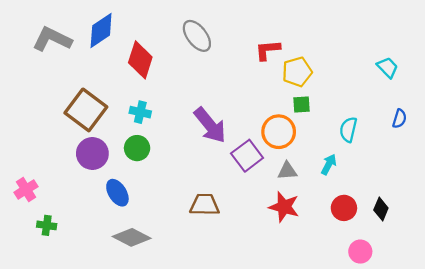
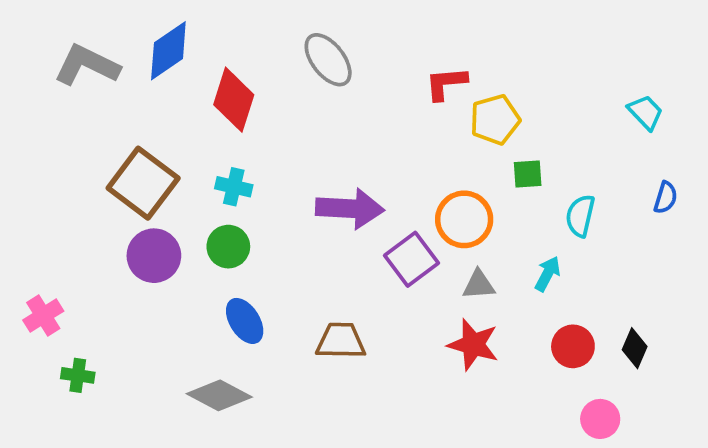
green square: (301, 104) -> (528, 174), moved
purple arrow: (210, 125) -> (350, 208), turned -48
blue ellipse: (117, 193) -> (245, 321), moved

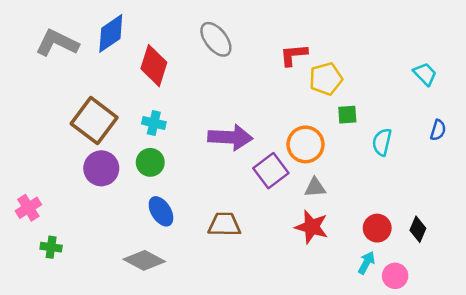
cyan arrow: (548, 274) -> (366, 263), moved

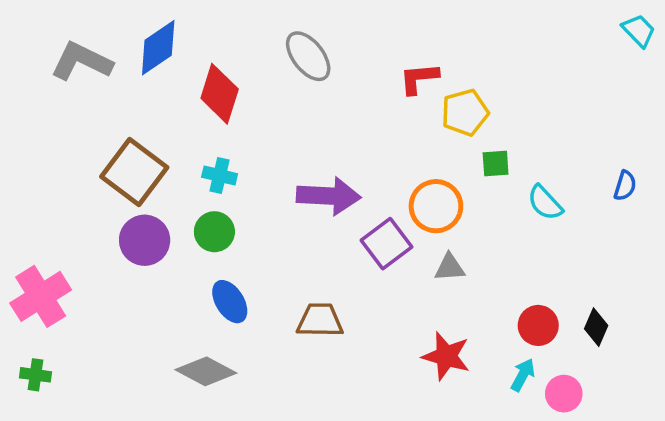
cyan trapezoid: (425, 74) -> (639, 31), moved
cyan semicircle: (382, 142) -> (545, 203), turned -56
pink cross: (28, 208) -> (41, 296), size x1.6
red star: (311, 227) -> (446, 356), moved
green cross: (51, 247) -> (36, 375), moved

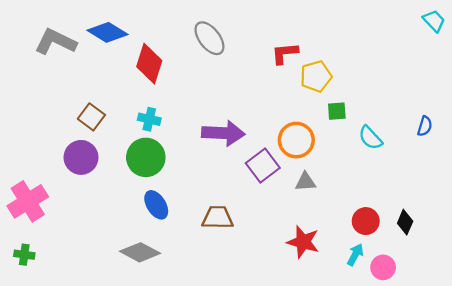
blue diamond: (158, 48) -> (108, 32), turned 66
brown square: (134, 172) -> (91, 117), size x0.6
green circle: (214, 232) -> (146, 157), size x1.4
purple circle: (145, 240) -> (81, 157), moved

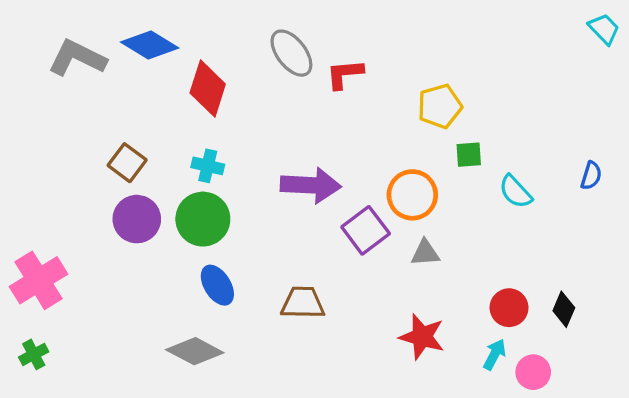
red L-shape: (285, 53) -> (345, 74), moved
purple circle: (81, 157) -> (137, 219), moved
green cross: (24, 255) -> (34, 354), turned -36

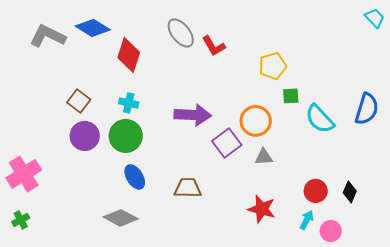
red L-shape: (345, 74) -> (214, 46), turned -115
blue semicircle: (591, 176) -> (367, 109), size x1.8
cyan semicircle: (515, 192) -> (320, 119), size x1.4

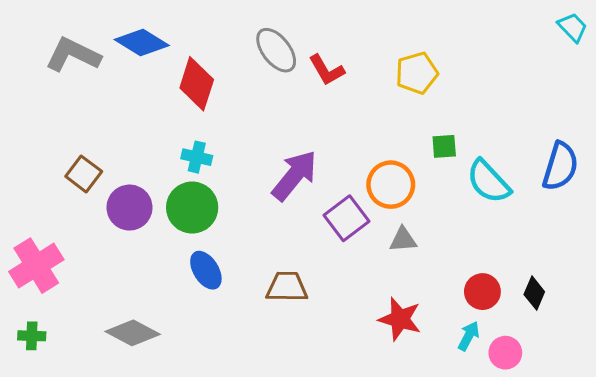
yellow pentagon: (273, 66) -> (417, 73), moved
brown square: (79, 101) -> (84, 174), moved
purple arrow: (193, 115) -> (295, 175), turned -54
gray diamond: (121, 218) -> (133, 333), moved
green cross: (21, 220) -> (32, 336), turned 30

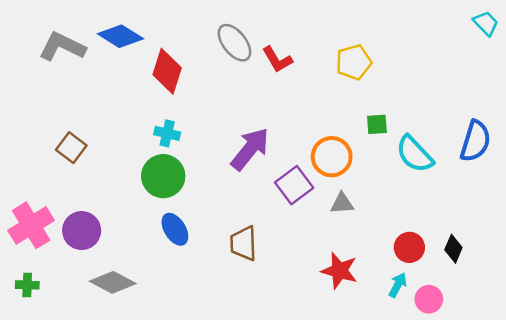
purple circle: (129, 208) -> (82, 231), moved
brown trapezoid: (287, 287) -> (244, 243), turned -93

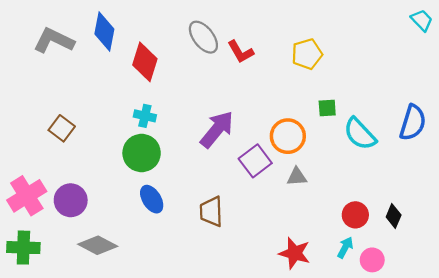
blue diamond: (120, 36) -> (104, 31), turned 69
red star: (339, 271) -> (295, 253), moved
green cross: (27, 285) -> (23, 248), size x1.6

